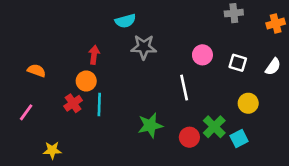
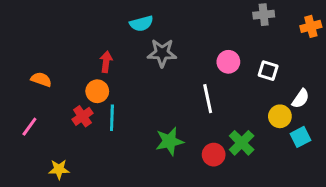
white semicircle: (273, 67) -> (301, 99), moved
cyan square: (239, 138) -> (301, 137), moved

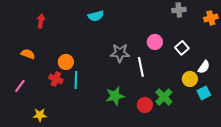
gray star: (162, 53) -> (120, 53), moved
red arrow: (106, 62) -> (41, 21), moved
white square: (268, 71) -> (182, 48), turned 32
red cross: (83, 116) -> (56, 79), turned -32

